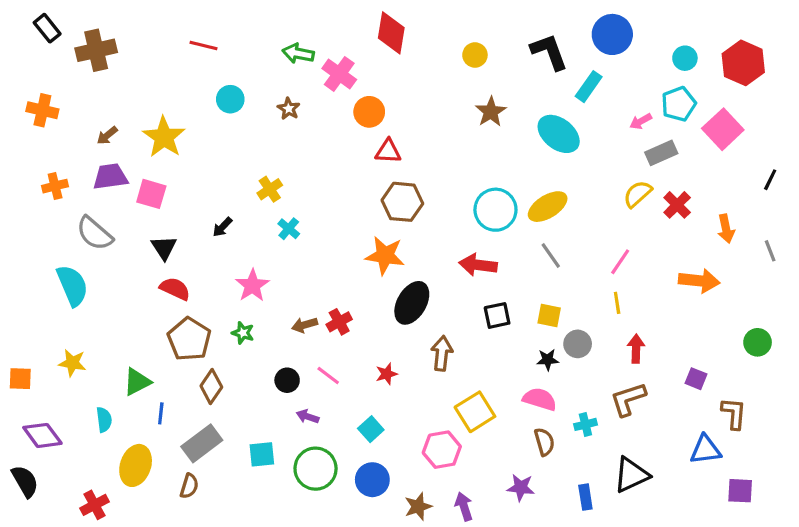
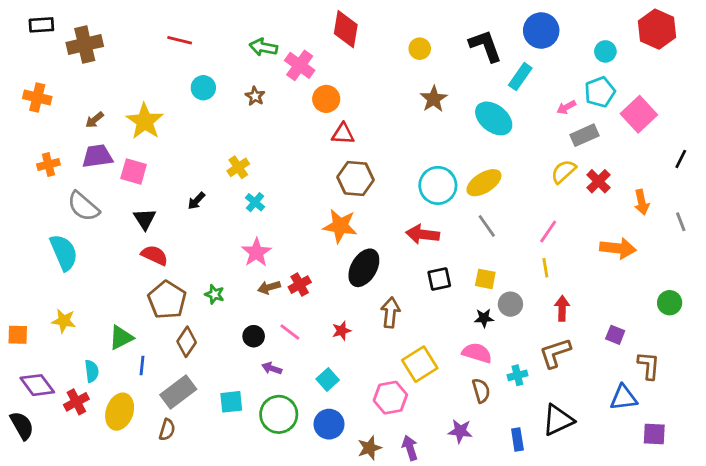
black rectangle: (47, 28) -> (41, 25), turned -55
red hexagon: (743, 63) -> (657, 29), moved
pink star: (252, 285) -> (256, 252), moved
red cross: (94, 505) -> (76, 402), moved

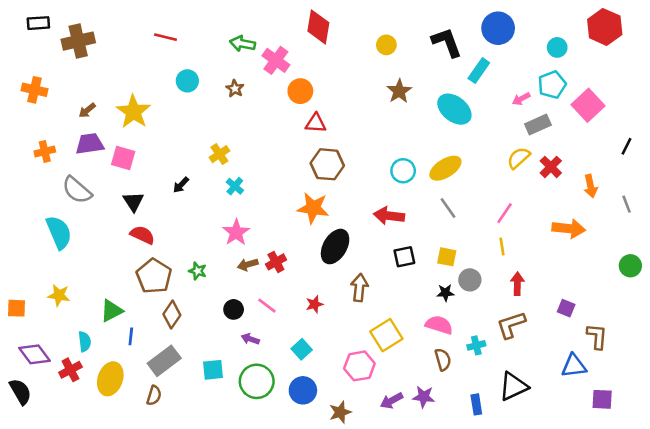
cyan circle: (438, 185) -> (403, 171), size x0.7
green circle: (670, 303) -> (630, 266), moved
purple arrow: (410, 448) -> (392, 401), moved, turned -100

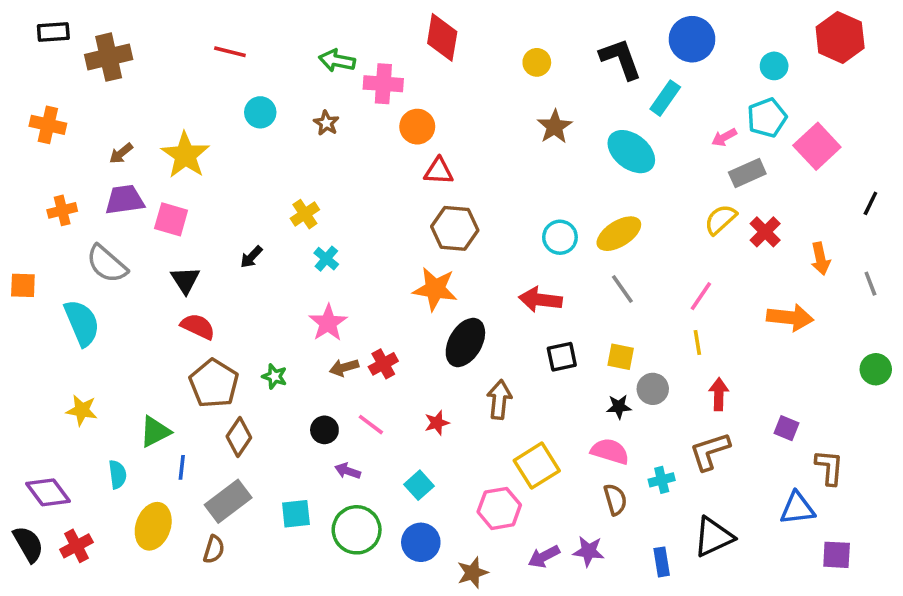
pink cross: (276, 60) -> (383, 84), turned -32
orange square: (17, 308) -> (23, 285), moved
red cross: (70, 370) -> (76, 546), moved

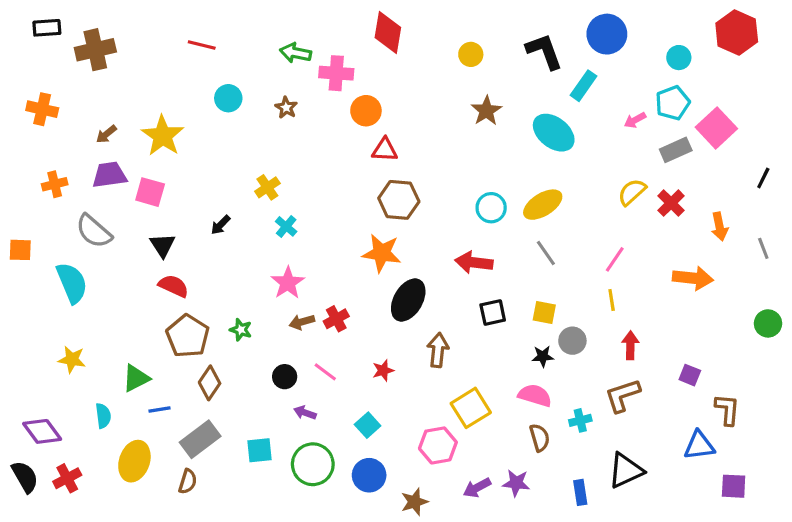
gray rectangle: (747, 173) -> (676, 150), moved
blue line: (182, 467) -> (159, 409), turned 75

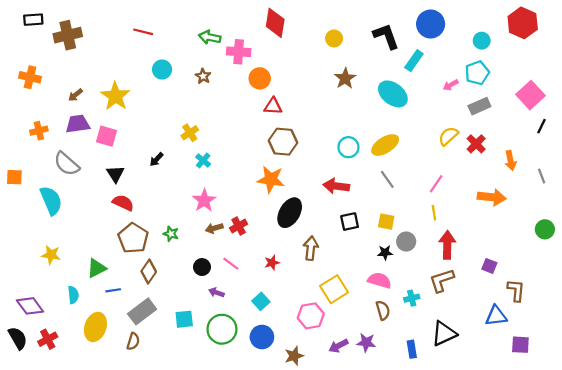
pink square: (716, 128) -> (530, 95), moved
red arrow: (630, 345) -> (447, 245), size x1.4

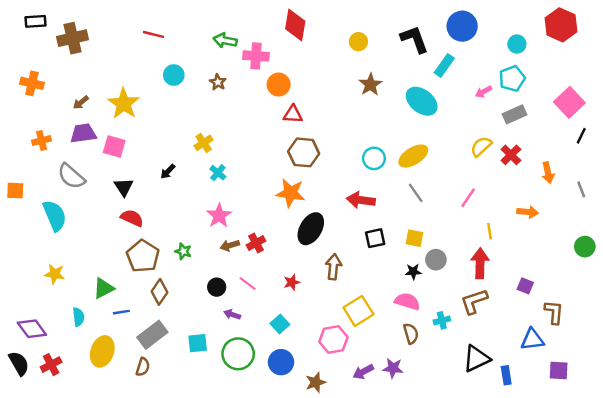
orange arrow: (492, 197) -> (528, 212), size x0.7
yellow line: (434, 213) -> (490, 231), moved
blue rectangle: (412, 349) -> (506, 375), moved

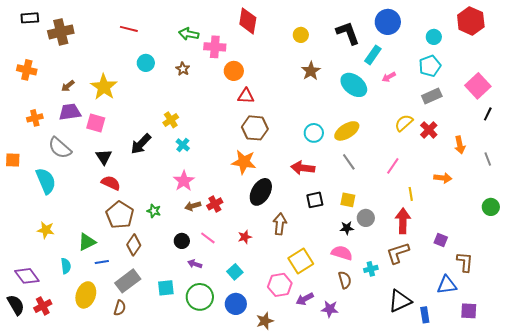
pink arrow: (484, 92) -> (389, 77), moved
black arrow: (168, 172) -> (141, 144), size x1.6
purple arrow: (363, 372) -> (305, 299), moved

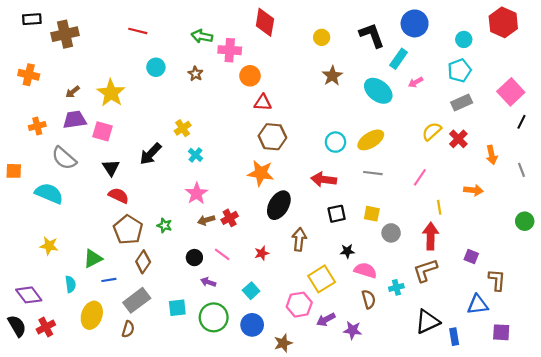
gray line: (349, 162) -> (373, 173), turned -48
cyan semicircle: (46, 181) -> (49, 193), turned -44
black star: (347, 228) -> (347, 251), moved

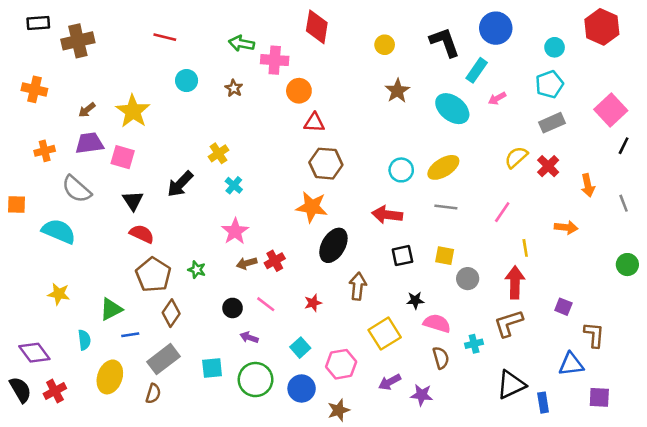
pink hexagon: (299, 305) -> (341, 364), moved

